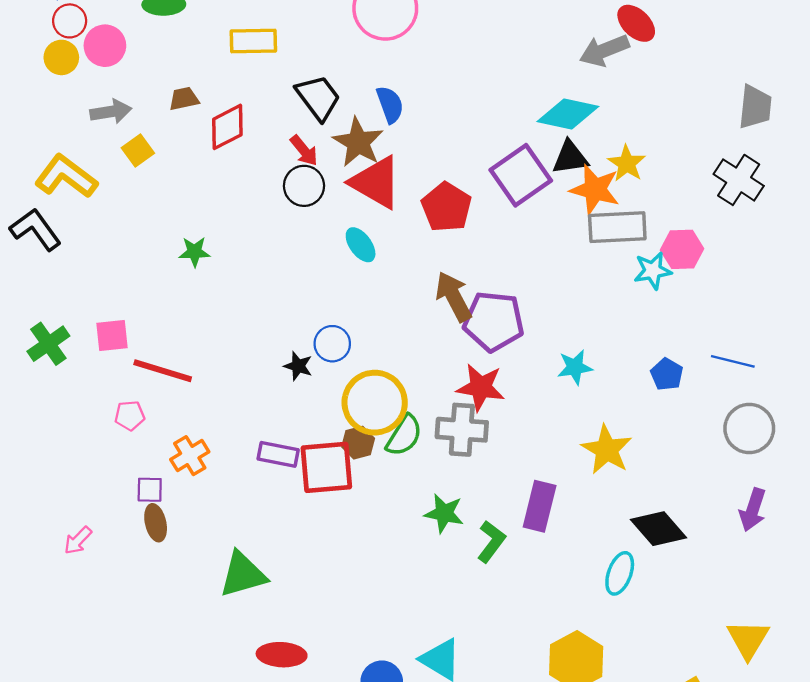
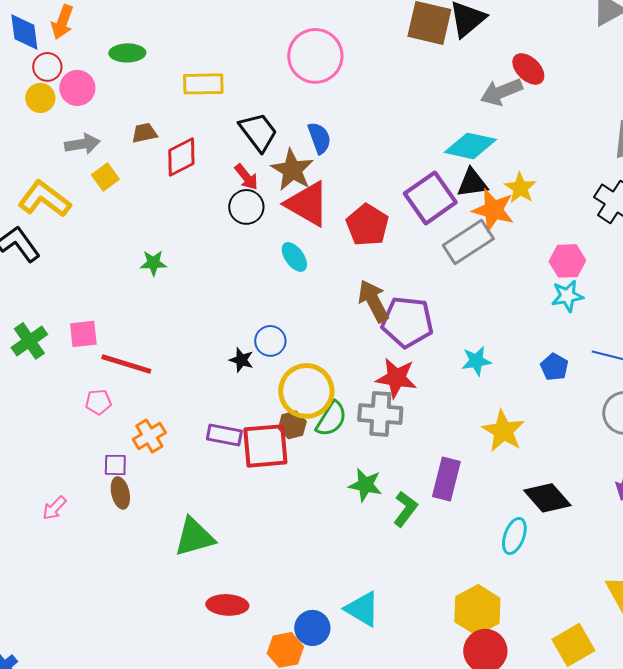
gray rectangle: (617, 227) -> (468, 242), moved, turned -30
cyan star: (653, 271) -> (567, 296), moved

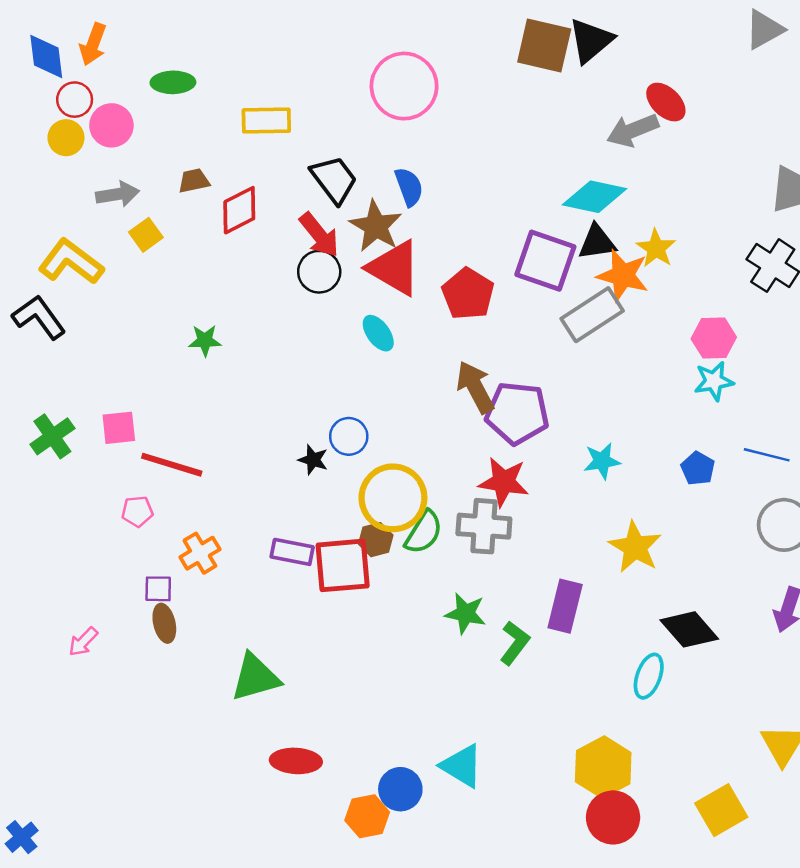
red arrow: (246, 177) -> (319, 235), size x1.4
purple square: (430, 198) -> (545, 261), turned -36

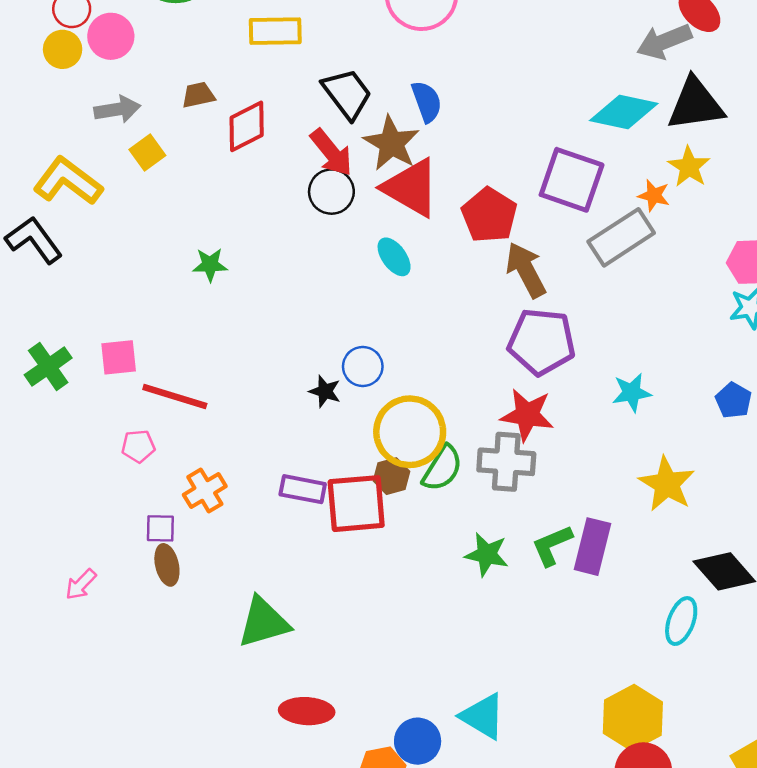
black triangle: (597, 242) -> (696, 104), moved, size x1.4
orange star: (623, 275) -> (654, 196), size x0.6
brown arrow: (475, 387) -> (526, 270), moved
green L-shape: (515, 643) -> (552, 545), moved, turned -150

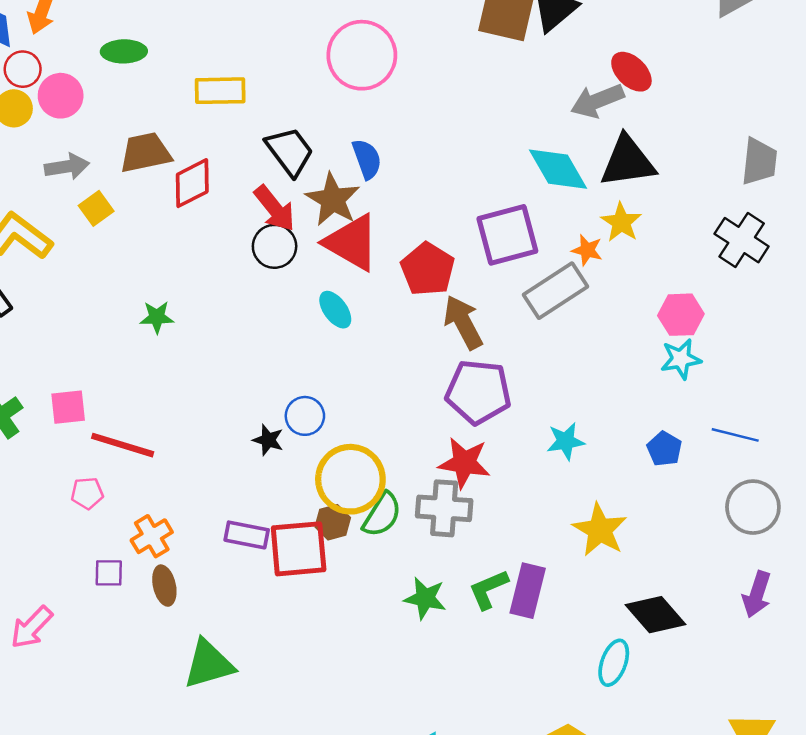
brown trapezoid: (198, 95) -> (145, 153), size x1.6
cyan diamond: (624, 112) -> (558, 169), turned 48
purple square: (572, 180) -> (507, 235), turned -34
brown ellipse: (167, 565) -> (164, 586), moved
pink arrow: (81, 584) -> (31, 627), size x1.4

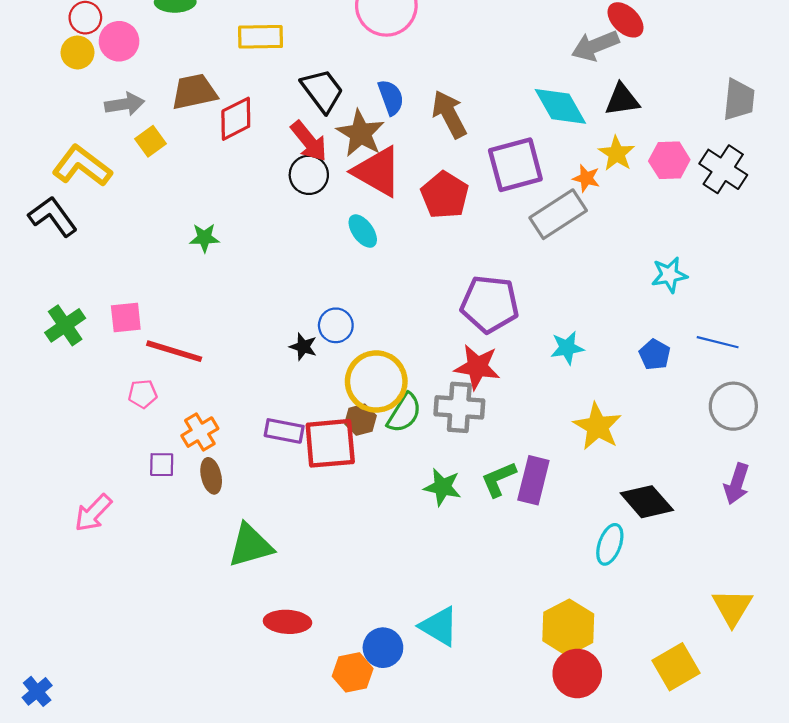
black triangle: (628, 162) -> (622, 100), size x0.7
pink hexagon: (681, 315) -> (669, 160), moved
brown arrow: (463, 322) -> (449, 114), moved

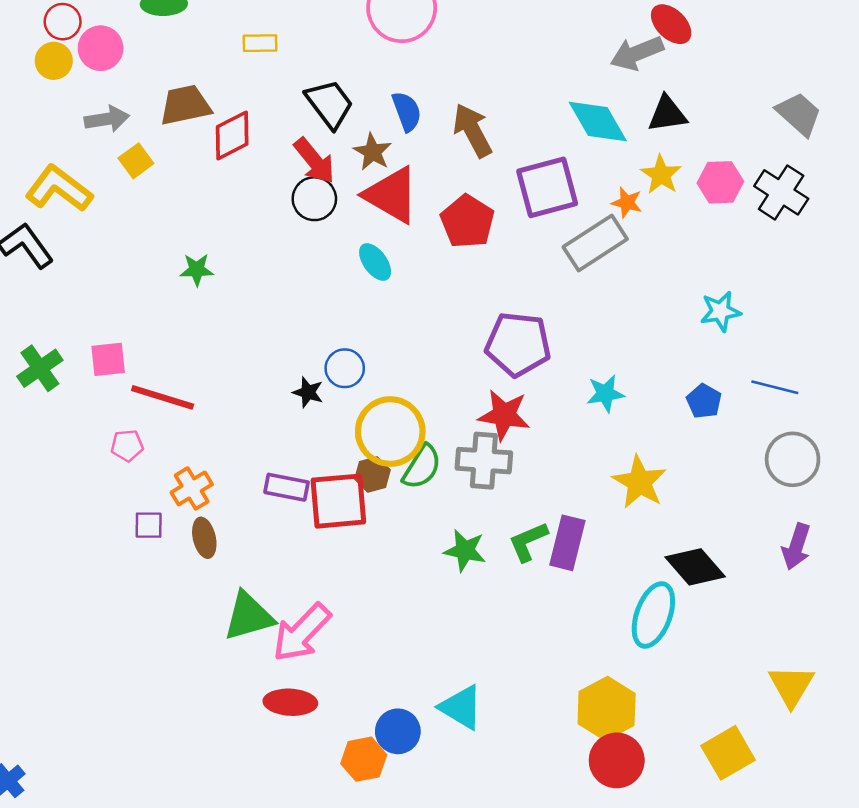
yellow rectangle: (261, 37) -> (260, 43), size x0.7
gray trapezoid: (739, 100) -> (799, 114), turned -54
brown star: (360, 133) -> (373, 152), size x0.7
pink arrow: (93, 513) -> (302, 633), moved, size x1.4
cyan ellipse: (610, 544) -> (653, 615), size x1.4

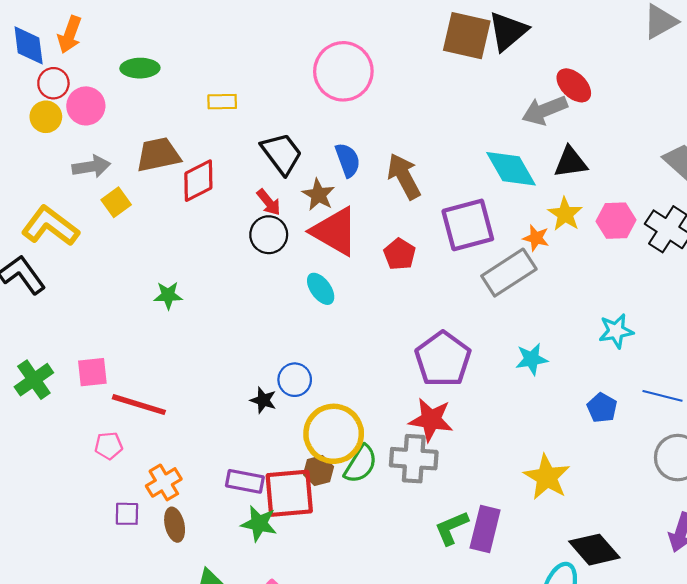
red arrow: (314, 161) -> (269, 202), size x0.7
red pentagon: (467, 221) -> (400, 254), size x0.7
purple pentagon: (518, 344) -> (443, 359), turned 30
cyan star: (605, 394) -> (532, 359), moved
green star: (465, 550) -> (259, 524), moved

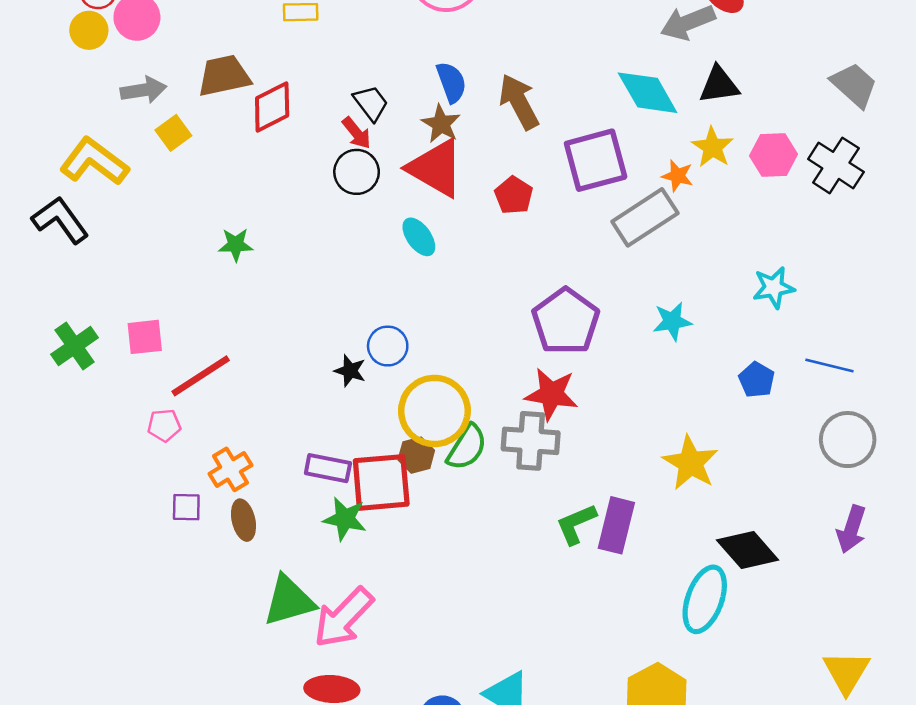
black trapezoid: (282, 154) -> (371, 103), moved, size x0.7
brown star: (318, 195) -> (441, 124), moved
red line: (139, 405) -> (201, 376), turned -50

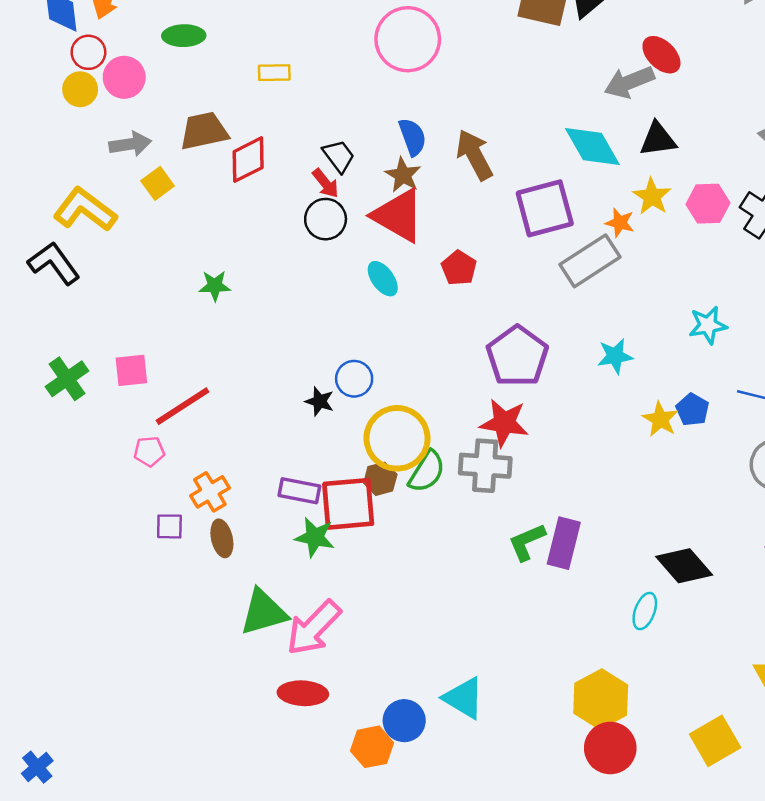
red pentagon: (514, 195) -> (459, 268), moved
yellow star: (690, 463) -> (660, 419), moved, size x0.7
cyan ellipse: (705, 599) -> (645, 611), size x0.6

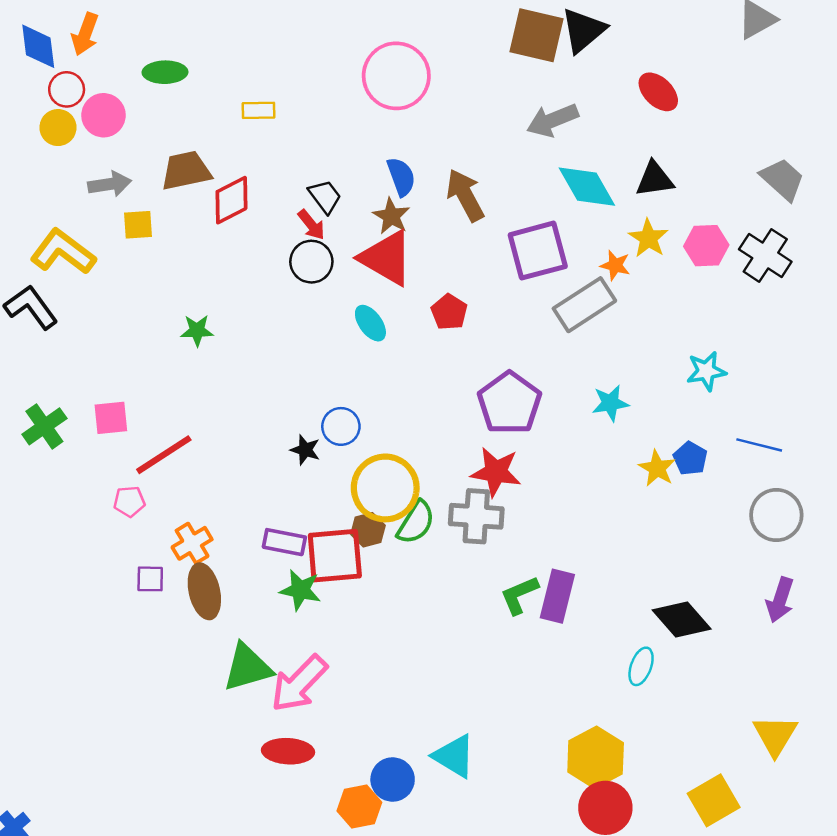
gray arrow: (629, 82) -> (552, 120), moved
yellow square: (158, 183) -> (138, 225), turned 32
brown ellipse: (222, 538) -> (204, 591), size x1.4

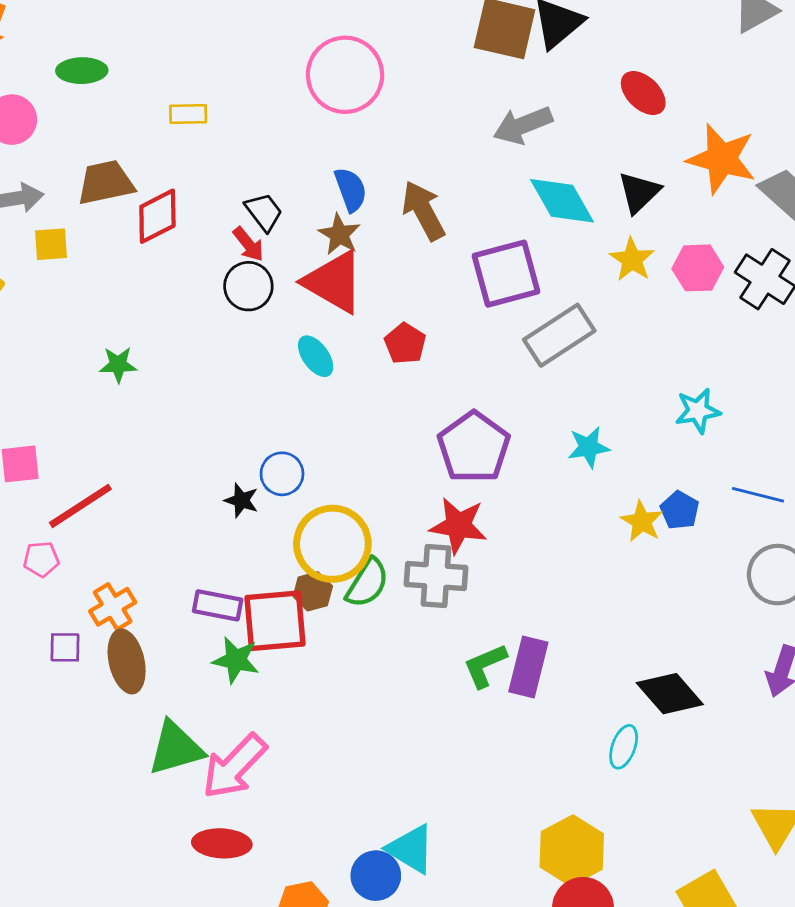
black triangle: (655, 179) -> (639, 192), turned -36
orange star: (615, 265) -> (722, 159), moved, size x2.0
blue circle: (393, 779) -> (376, 876), moved

